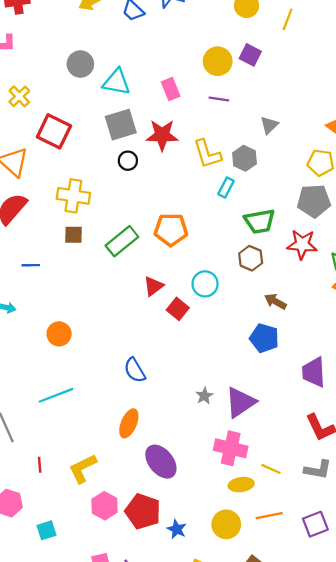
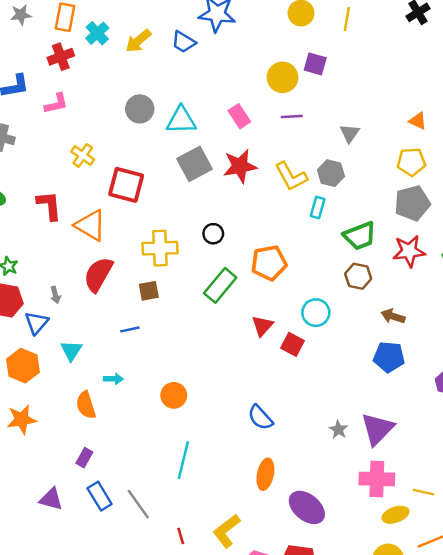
black circle: (128, 161) -> (213, 234), moved
brown square: (73, 235) -> (149, 291), moved
cyan line: (56, 395) -> (183, 460), turned -44

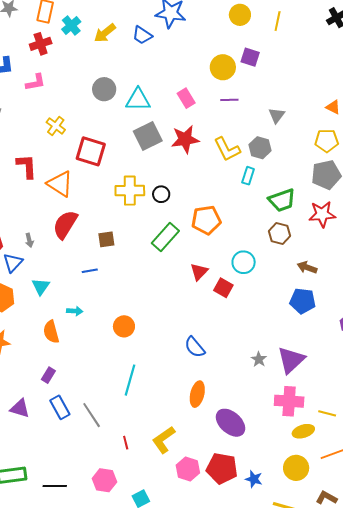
yellow cross: (160, 248) -> (130, 191), moved

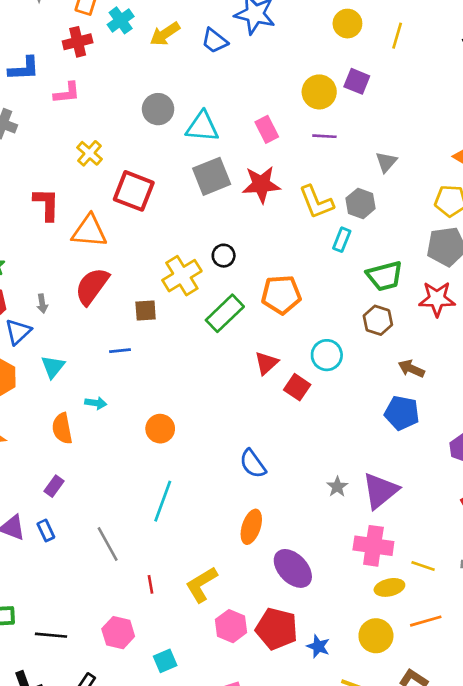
orange triangle: (60, 184) -> (89, 231), turned -32
yellow cross: (130, 191) -> (182, 276), moved, turned -36
blue rectangle: (60, 407) -> (46, 530), moved, size x0.7

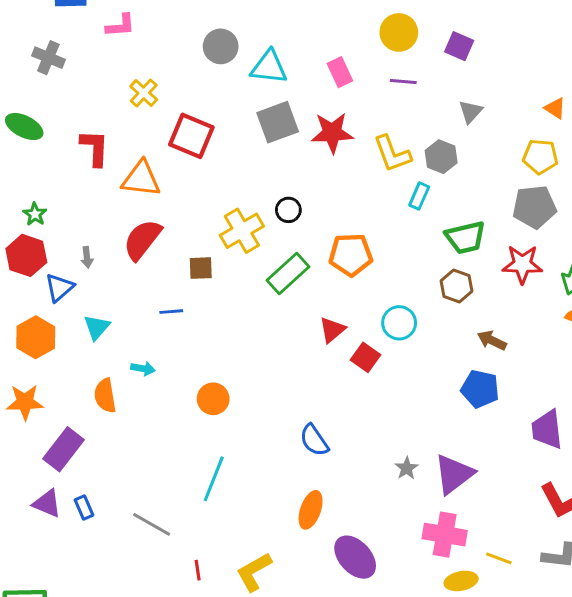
purple square: (357, 81) -> (459, 46), moved
purple rectangle: (54, 486) -> (64, 449), moved, size x1.8
gray line: (108, 544) -> (152, 524), turned -33

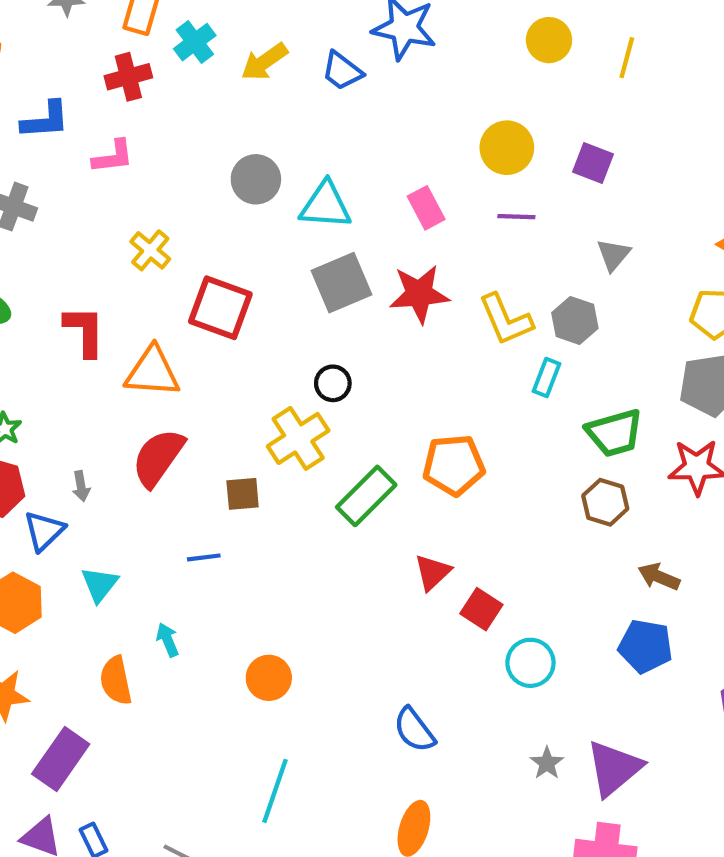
black circle: (288, 210) -> (333, 383), moved
cyan circle: (399, 323) -> (530, 663), moved
cyan arrow: (143, 369) -> (168, 640), turned -120

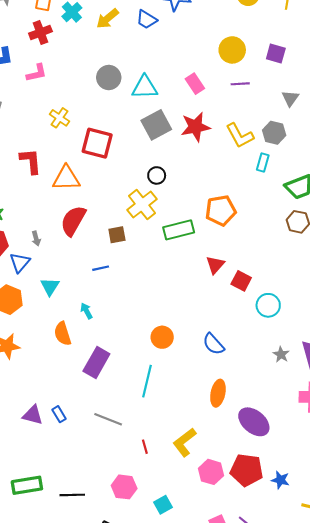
green rectangle: (366, 496) -> (179, 230), turned 36
orange circle: (269, 678) -> (162, 337), moved
purple rectangle: (61, 759) -> (96, 363), moved

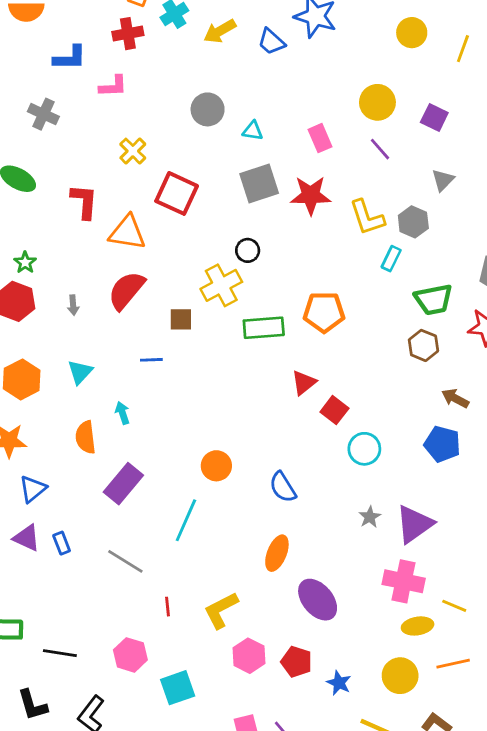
purple line: (240, 84) -> (380, 149), turned 42
cyan triangle: (145, 87) -> (253, 131), size x0.6
blue triangle: (20, 262) -> (33, 489), moved
red pentagon: (247, 470) -> (297, 662), size x0.7
cyan square: (163, 505) -> (178, 688), size x1.4

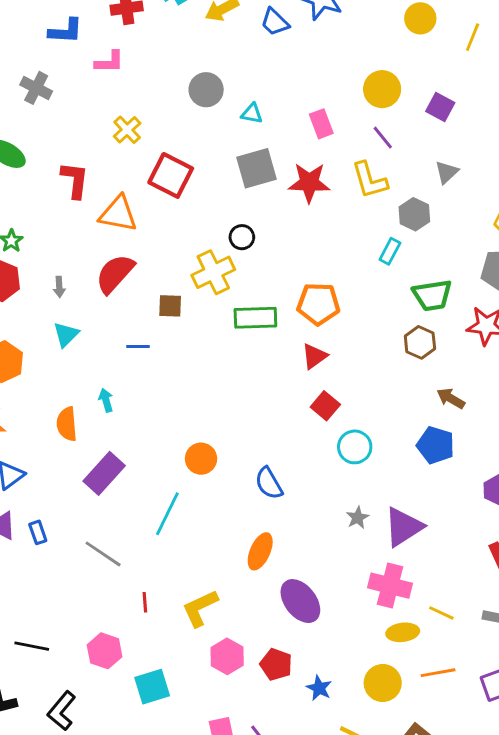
yellow L-shape: (367, 217) -> (370, 180), moved
cyan triangle: (80, 372) -> (66, 334), moved
red triangle: (304, 383) -> (314, 356), moved

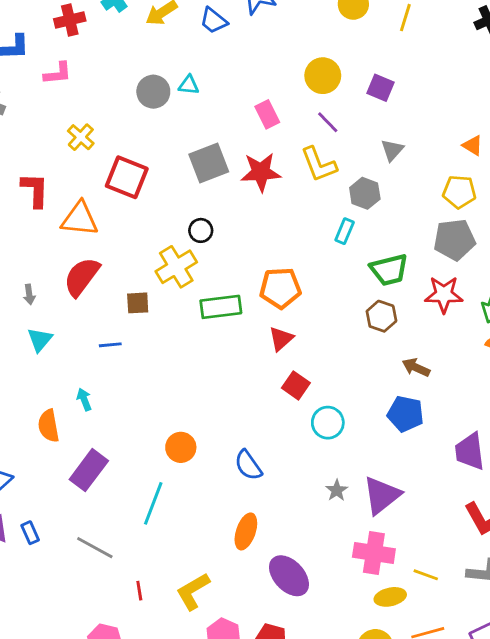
cyan triangle: (252, 114) -> (189, 85), moved

